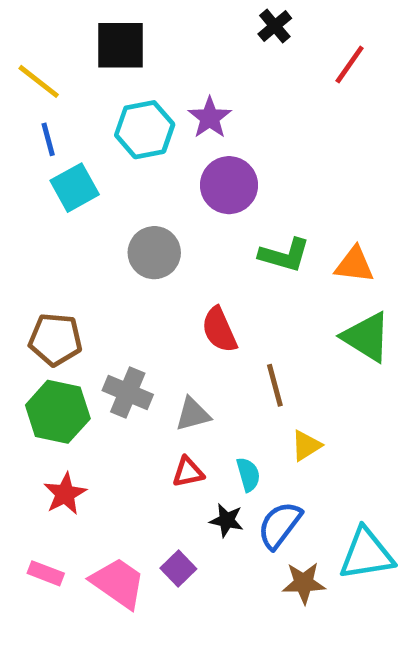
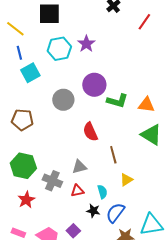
purple circle: (229, 185) -> (94, 85), moved
brown pentagon: (55, 339) -> (22, 120), moved
gray cross: (128, 392) -> (52, 181), moved

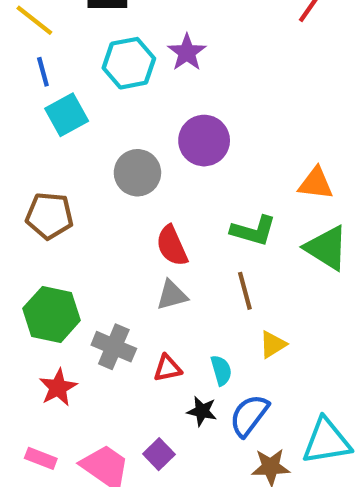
green L-shape: (117, 101) -> (253, 231), moved
red semicircle: (90, 132) -> (172, 246), moved
gray triangle: (79, 167) -> (172, 295), moved

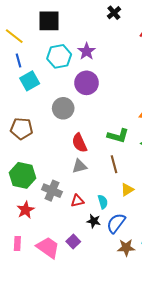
purple circle: (204, 141) -> (87, 83), moved
pink rectangle: (41, 458) -> (17, 243), turned 72

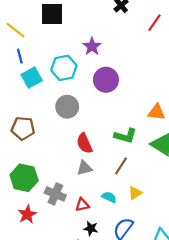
cyan hexagon: (59, 56) -> (64, 68), moved
purple circle: (87, 83) -> (106, 80), moved
brown line: (114, 164) -> (121, 166), turned 48
cyan semicircle: (103, 202) -> (109, 197), moved, turned -48
black star: (94, 221) -> (91, 228), moved

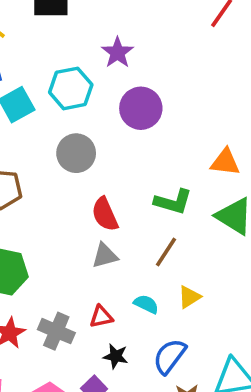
gray cross: (55, 194) -> (56, 331), moved

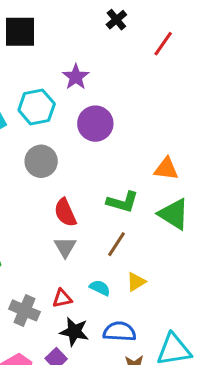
gray triangle: (105, 256) -> (65, 247), turned -45
black star: (116, 356) -> (74, 332), size x1.4
blue semicircle: (170, 356) -> (119, 332), turned 56

